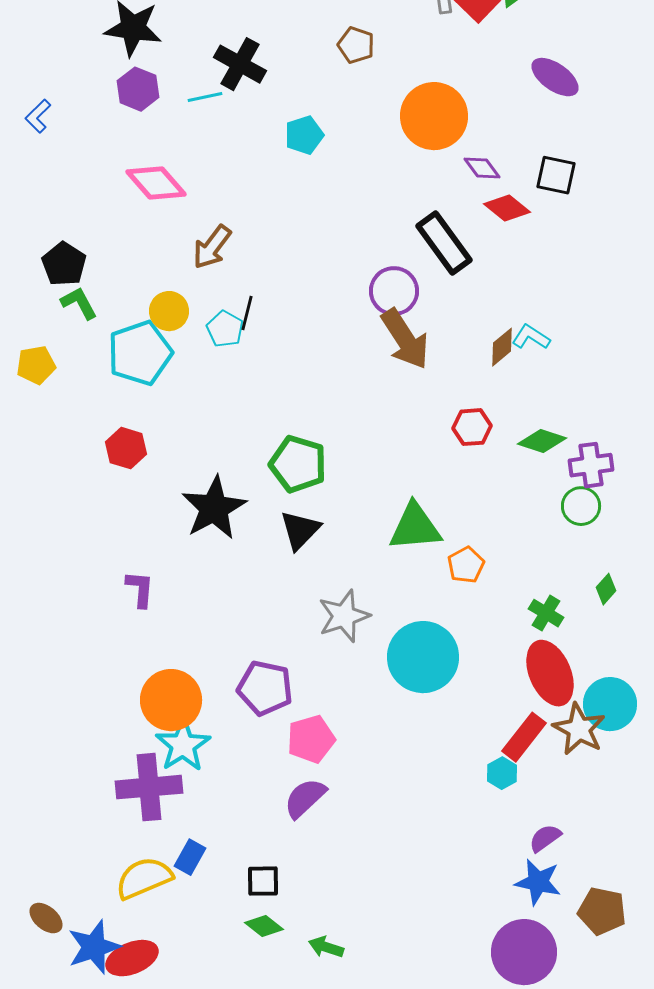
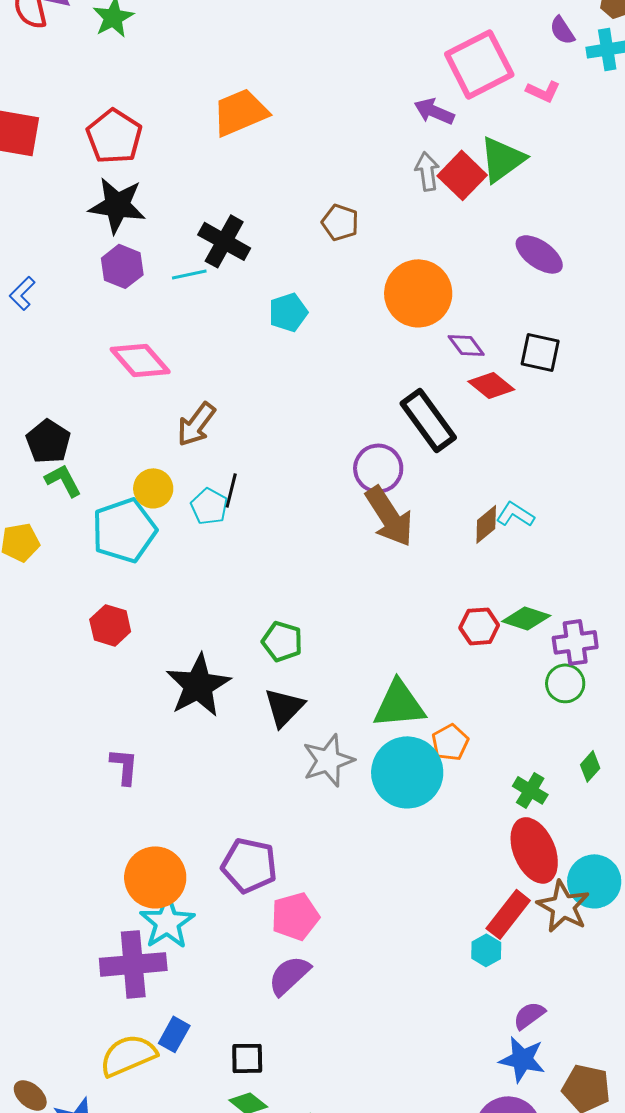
red hexagon: (472, 427) -> (479, 626), moved
green pentagon: (298, 464) -> (282, 641), size x0.7
gray star: (344, 616) -> (328, 760), moved
cyan circle: (423, 657) -> (407, 772), moved

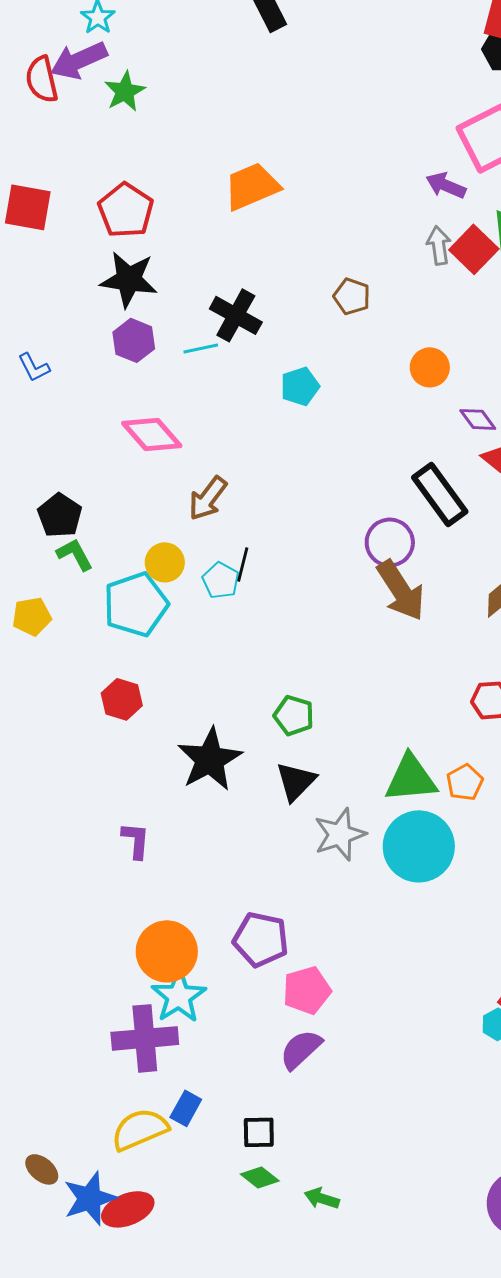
blue L-shape: (22, 293) -> (34, 367), turned -72
orange circle: (418, 293) -> (430, 367), size x0.6
orange pentagon: (450, 742) -> (465, 782), moved

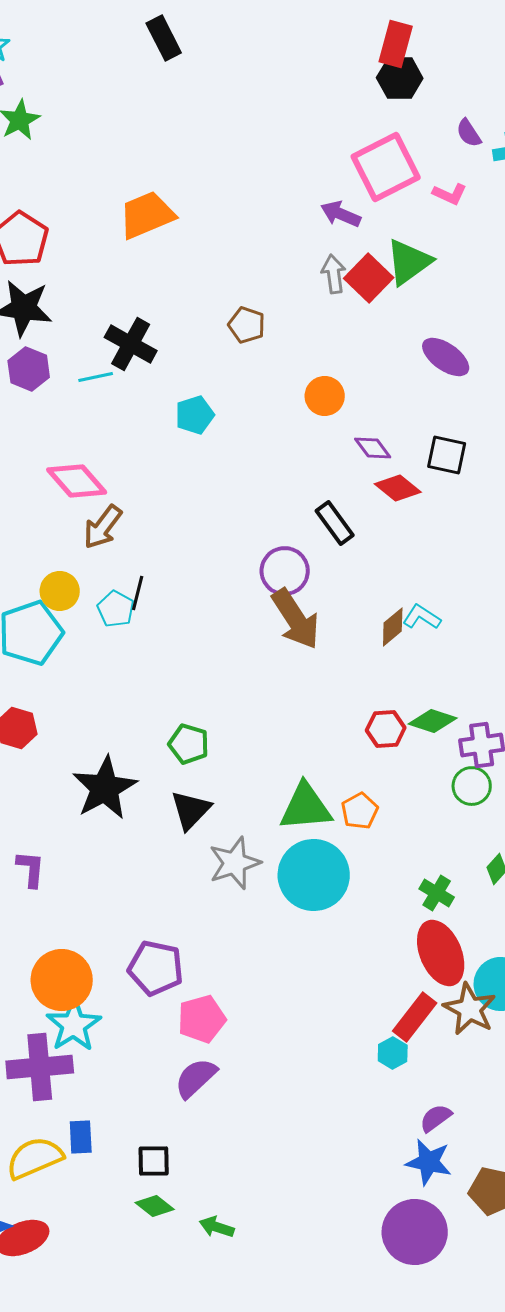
pink diamond: (152, 434) -> (77, 481), moved
black rectangle: (440, 494) -> (335, 523), size x0.7
blue rectangle: (186, 1108) -> (81, 1137), turned -32

